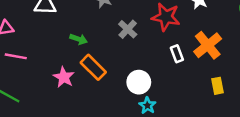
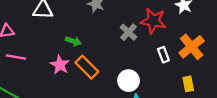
gray cross: (128, 29) -> (129, 32), moved
pink star: (64, 77) -> (60, 65), moved
yellow rectangle: (217, 86) -> (188, 84), moved

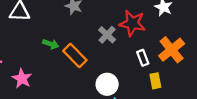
pink star: (60, 65) -> (22, 79), moved
orange rectangle: (87, 67) -> (75, 55), moved
yellow rectangle: (188, 84) -> (155, 81), moved

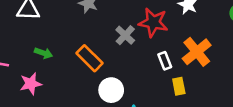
green arrow: (51, 44) -> (44, 53), moved
pink star: (22, 79) -> (31, 84), turned 30
white circle: (107, 84) -> (111, 90), moved

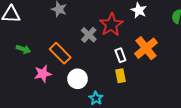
red star: (153, 22) -> (111, 25), turned 30
pink star: (31, 84) -> (43, 74), moved
yellow rectangle: (179, 86) -> (120, 76), moved

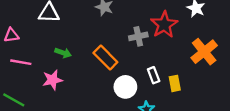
gray cross: (89, 35) -> (138, 36), turned 35
white rectangle: (120, 55) -> (154, 75), moved
pink star: (43, 74) -> (53, 80), moved

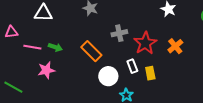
red star: (164, 25) -> (145, 43), moved
orange cross: (204, 52) -> (175, 46), size x0.7
pink line: (21, 62) -> (32, 47), moved

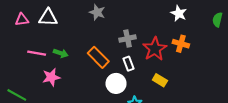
pink triangle: (11, 32) -> (22, 20), moved
orange cross: (175, 46) -> (181, 44), moved, turned -35
white rectangle: (132, 66) -> (129, 64), moved
yellow rectangle: (150, 73) -> (160, 80), turned -48

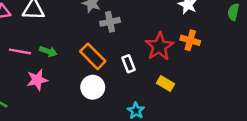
gray cross: (128, 38) -> (110, 22), moved
white circle: (116, 83) -> (93, 87), moved

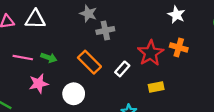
white rectangle: (128, 64) -> (122, 69), turned 63
yellow rectangle: (166, 84) -> (156, 87), turned -42
white circle: (93, 87) -> (74, 94), moved

